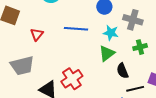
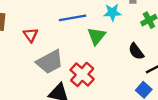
green triangle: (107, 53) -> (96, 36), moved
gray trapezoid: (22, 66) -> (50, 62), moved

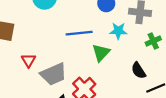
red triangle: (31, 35) -> (29, 60), moved

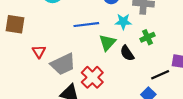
green cross: (153, 41) -> (147, 37), moved
black semicircle: (138, 71) -> (127, 53), moved

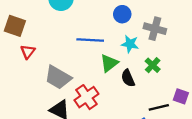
green cross: (147, 37) -> (153, 65), turned -32
red triangle: (39, 52) -> (28, 52), moved
gray trapezoid: (63, 64) -> (58, 77), turned 45

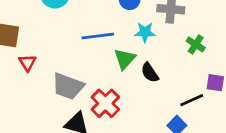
green cross: (153, 65) -> (196, 44), moved

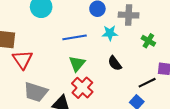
green triangle: (125, 59) -> (77, 64), moved
red triangle: (27, 63) -> (23, 60), size x1.5
gray trapezoid: (68, 86) -> (36, 92), moved

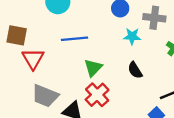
blue line: (75, 37) -> (74, 39), moved

